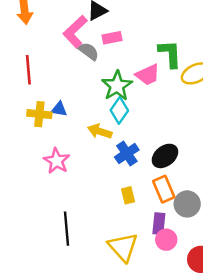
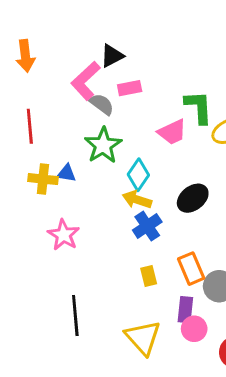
green star: (117, 86) -> (103, 145), moved
yellow arrow: (100, 131) -> (137, 200), moved
black ellipse: (165, 156) -> (193, 198), moved

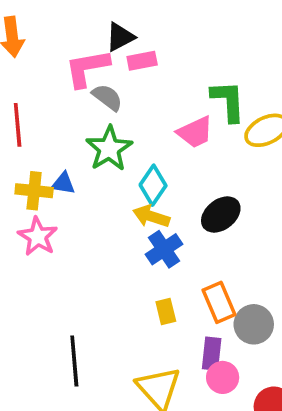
pink L-shape: (86, 81) -> (87, 68), turned 33
pink rectangle: (130, 88) -> (142, 61), moved
pink star: (64, 235) -> (38, 236), moved

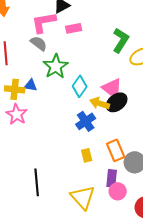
pink rectangle: (142, 61) -> (74, 28), moved
gray semicircle: (107, 97) -> (39, 43), moved
green L-shape: (228, 101) -> (121, 40), turned 35
pink trapezoid: (195, 132) -> (112, 87), moved
yellow arrow: (151, 216) -> (100, 103), moved

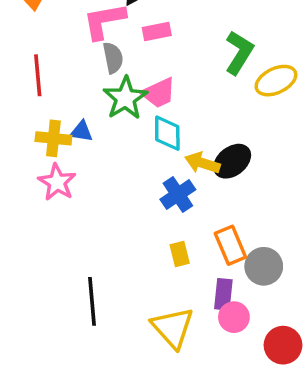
gray semicircle: (39, 43) -> (113, 58), moved, turned 42
cyan diamond: (80, 86) -> (167, 133), turned -35
pink trapezoid: (112, 87) -> (159, 93), moved

